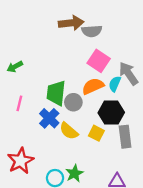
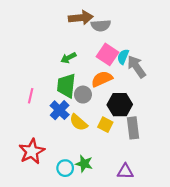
green arrow: (15, 67) -> (68, 58), moved
cyan semicircle: (115, 84) -> (123, 57), moved
green star: (75, 173) -> (84, 164), turned -30

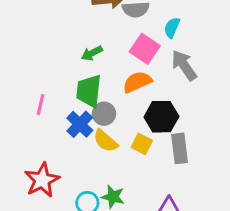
cyan semicircle: (123, 57) -> (172, 28), moved
gray circle: (83, 95) -> (104, 114), moved

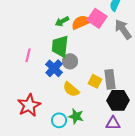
orange semicircle: (137, 82) -> (81, 22), moved
black hexagon: (161, 117) -> (118, 100), moved
yellow semicircle: (105, 141) -> (71, 89), moved
gray rectangle: (180, 148) -> (110, 79), moved

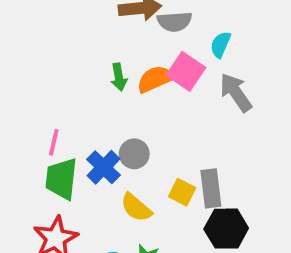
green arrow: (62, 21) -> (119, 77), turned -72
green trapezoid: (60, 46) -> (61, 179), moved

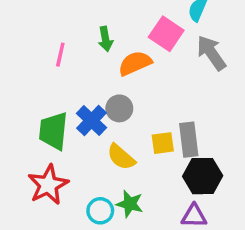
orange semicircle: (155, 79) -> (135, 63), moved
pink line: (54, 142) -> (60, 55), moved
yellow square: (182, 192) -> (163, 143), turned -35

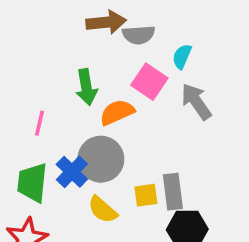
green arrow: (105, 39) -> (86, 87), size x1.4
pink line: (60, 55) -> (40, 123), moved
gray circle: (119, 108) -> (101, 159), size x1.6

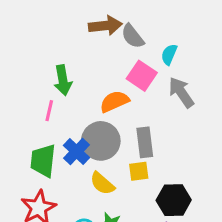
gray semicircle: (139, 35) -> (133, 36), turned 56
green arrow: (86, 87) -> (63, 80), moved
gray rectangle: (173, 192) -> (145, 142), moved

